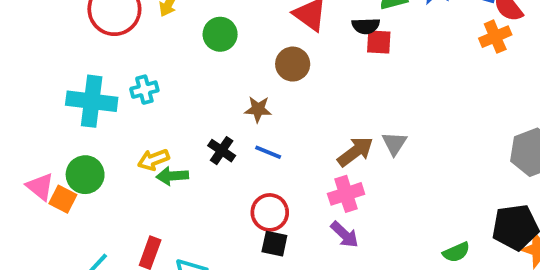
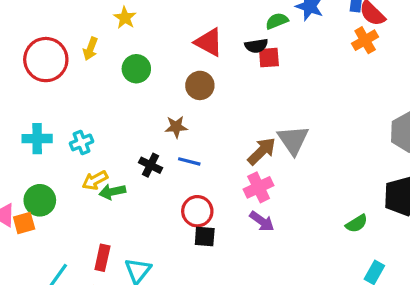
cyan cross: (144, 90) -> (81, 142), moved
cyan cross: (92, 101) -> (37, 139), size x0.7
gray triangle: (394, 143) -> (293, 140), size x1.5
orange square: (63, 199) -> (24, 223), turned -35

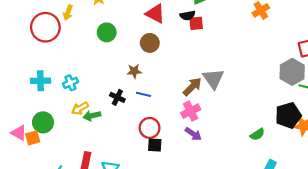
yellow arrow: (90, 49) -> (68, 13), moved

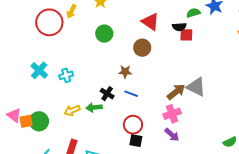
gray triangle: (213, 79) -> (196, 87), turned -35
cyan cross: (40, 81) -> (39, 70), turned 36
yellow arrow: (80, 108) -> (72, 110), moved
green arrow: (92, 116) -> (94, 108), moved
green circle: (43, 122) -> (39, 121), moved

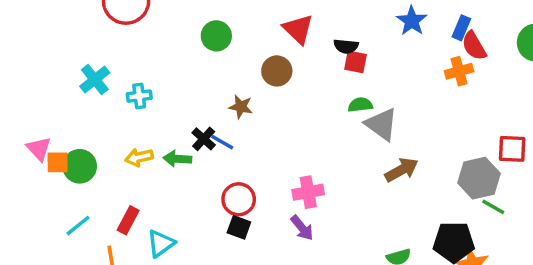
green semicircle: (193, 13) -> (360, 105), moved
gray triangle: (196, 87) -> (381, 124), moved
brown arrow: (176, 92) -> (402, 170), moved
blue line: (131, 94) -> (222, 142), moved

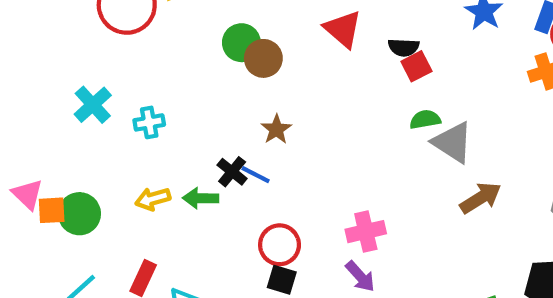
red square: (355, 62) -> (416, 66), turned -35
brown circle: (277, 71) -> (263, 58), moved
brown star: (241, 107) -> (276, 129), turned 30

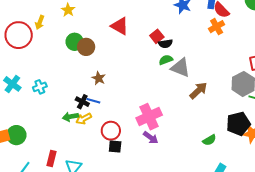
black semicircle: (404, 47) -> (165, 44), moved
yellow arrow: (153, 199) -> (84, 119), moved
pink cross: (366, 232) -> (149, 117), size x1.4

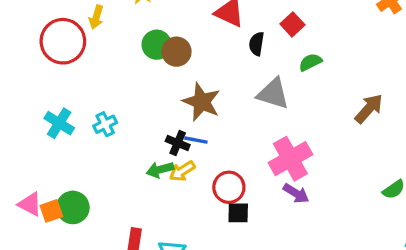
black semicircle: (165, 44) -> (257, 44), moved, turned 112
gray triangle: (180, 68) -> (273, 94), moved
brown star: (99, 78) -> (202, 102), size x1.6

